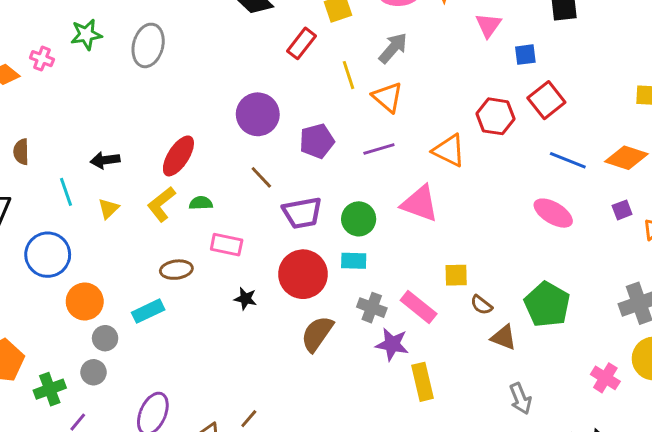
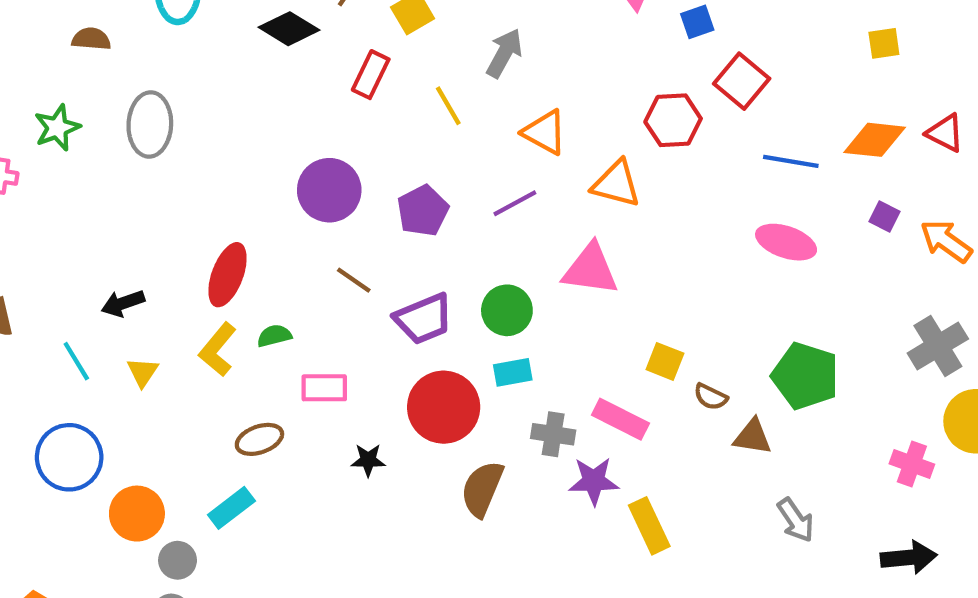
orange triangle: (388, 97) -> (545, 132), moved
purple square: (622, 210) -> (884, 216), turned -30
yellow square: (456, 275) -> (665, 361), turned 35

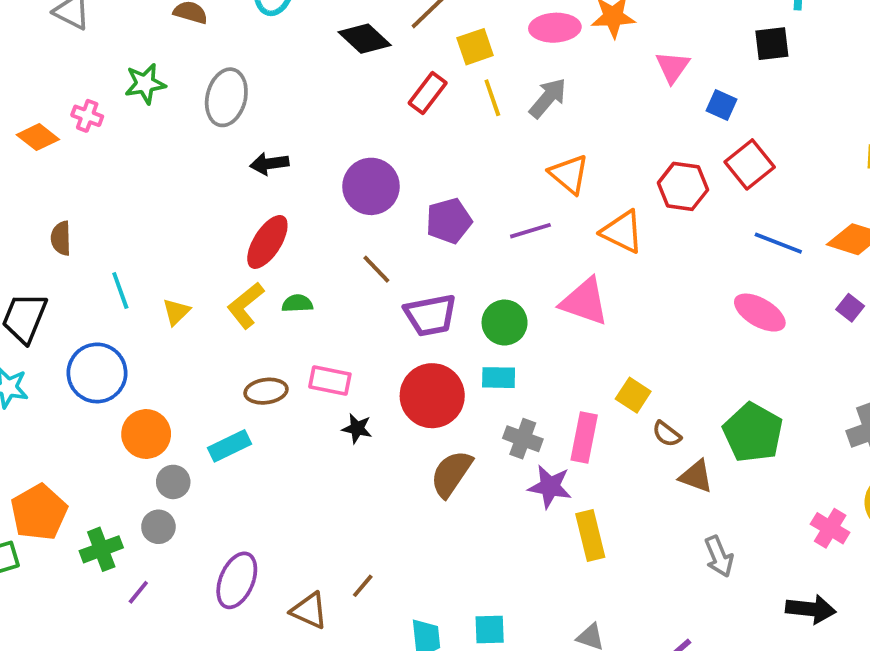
blue square: (697, 22) -> (721, 105), turned 32
yellow line: (448, 106) -> (492, 98), moved
black arrow: (123, 303) -> (269, 164), moved
pink rectangle: (324, 388) -> (330, 381), moved
pink rectangle: (620, 419) -> (584, 437), turned 63

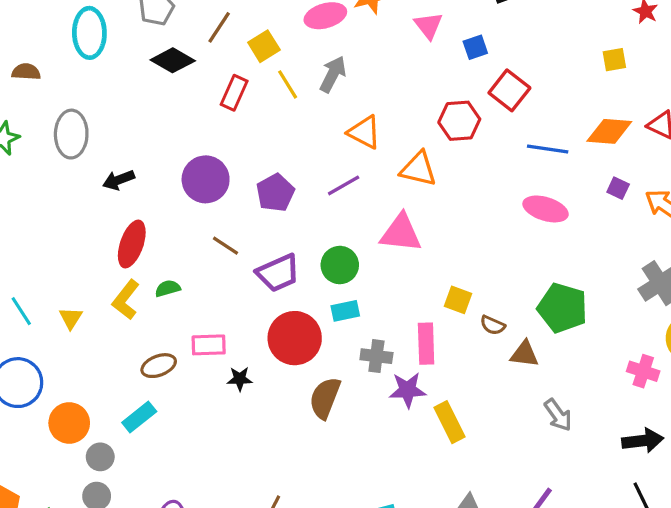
blue square: (721, 105) -> (475, 47), turned -30

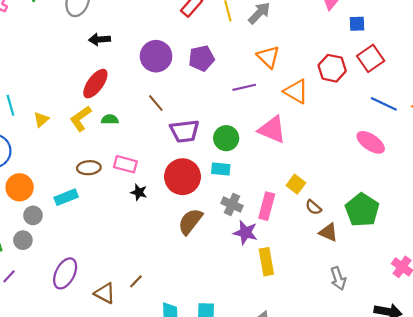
purple pentagon: (275, 193) -> (202, 58), moved

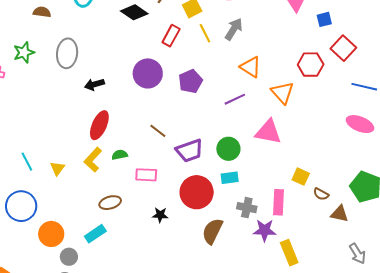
purple circle: (156, 56) -> (148, 73), moved
orange triangle: (296, 91) -> (282, 93), turned 30
pink rectangle: (125, 164) -> (146, 175), moved

